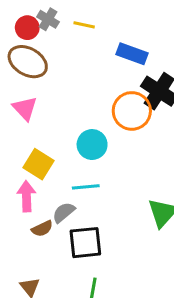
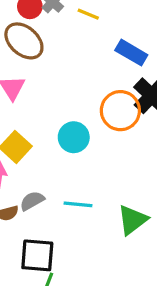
cyan line: (86, 187) -> (78, 204), moved
black square: (85, 243) -> (37, 255), moved

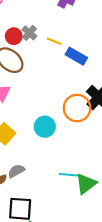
blue rectangle: (131, 53) -> (76, 56), moved
cyan line: (78, 204) -> (69, 175), moved

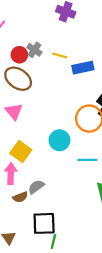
blue rectangle: (76, 56) -> (83, 68), turned -36
cyan line: (69, 175) -> (87, 160), moved

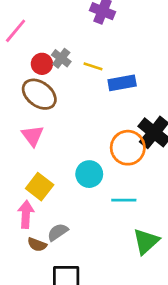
brown semicircle: (20, 197) -> (37, 245), turned 40

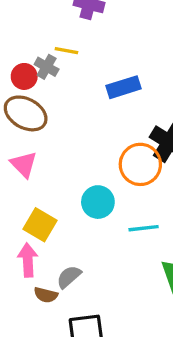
yellow line: (93, 66) -> (66, 51), moved

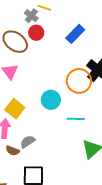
red circle: (24, 76) -> (36, 33), moved
blue rectangle: (124, 87) -> (75, 34), turned -36

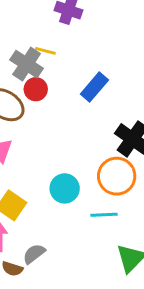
gray cross: (31, 16) -> (27, 64), size x1.5
orange circle: (79, 81) -> (117, 176), moved

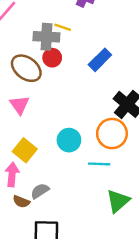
gray cross: (27, 64) -> (46, 37), turned -35

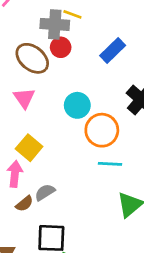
orange circle: (112, 134) -> (102, 130), moved
cyan circle: (69, 140) -> (77, 105), moved
brown semicircle: (21, 202) -> (24, 204), turned -63

